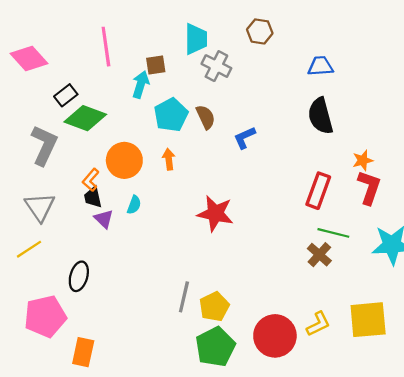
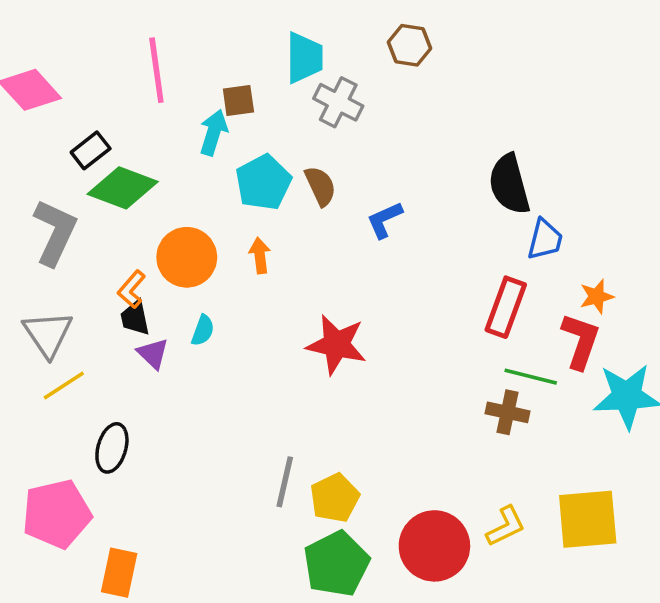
blue trapezoid: (320, 66) -> (545, 239), moved, turned 108
orange star: (363, 160) -> (597, 296), moved
red L-shape: (369, 187) -> (581, 341), moved
yellow line: (29, 249) -> (64, 386), moved
brown cross: (319, 255) -> (507, 412), turned -30

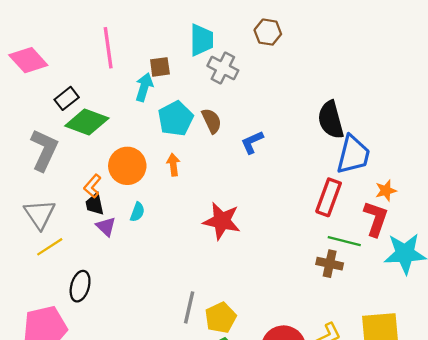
blue trapezoid: (545, 239) -> (353, 155), size x1.5

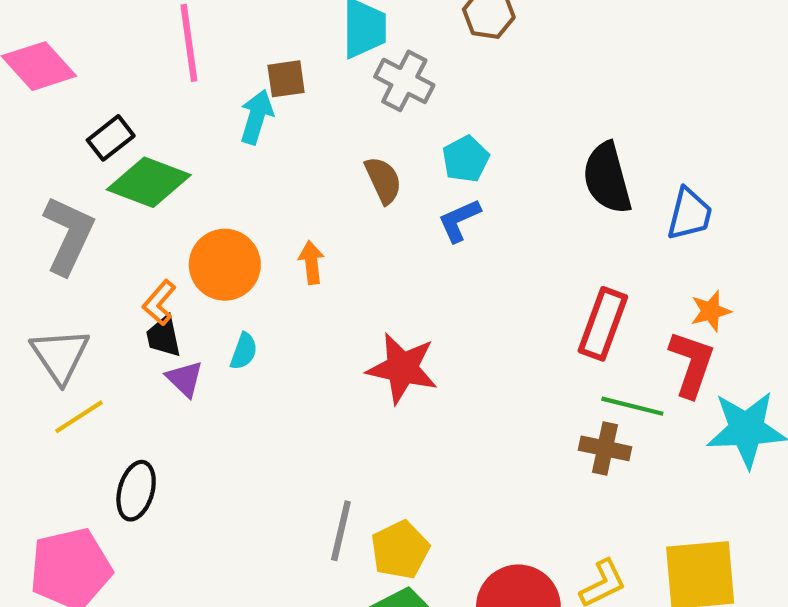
cyan pentagon: (176, 119) -> (466, 159), moved, size x0.7
blue trapezoid: (353, 155) -> (689, 214), moved, size x0.7

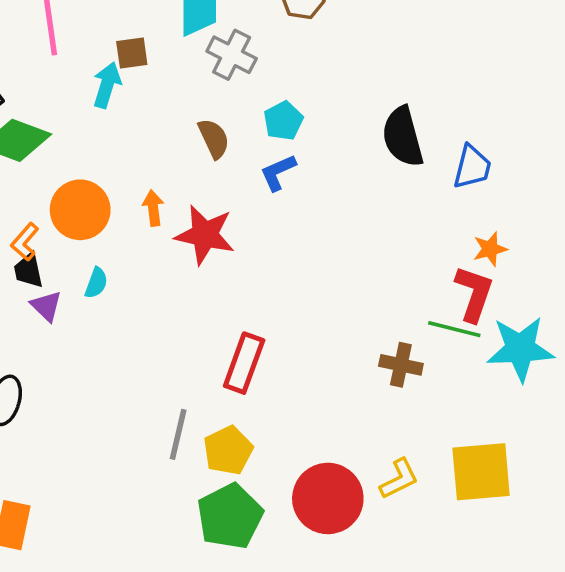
red rectangle: (603, 324) -> (244, 363), moved
red star: (402, 368) -> (205, 235), moved
green line: (632, 406) -> (454, 329), moved

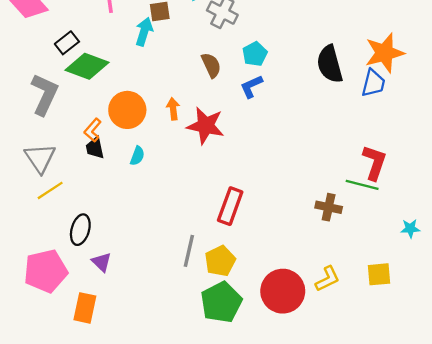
orange star: (490, 249) -> (385, 53), moved, size x1.8
purple triangle: (46, 306) -> (102, 262), moved
cyan star: (520, 349) -> (410, 228), moved, size x0.5
yellow square: (481, 472) -> (379, 274), size x0.6

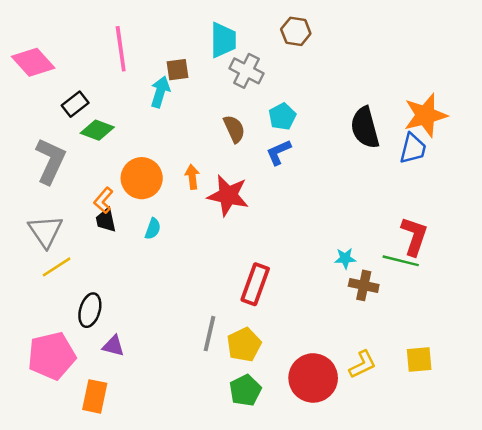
green diamond: (87, 66) -> (97, 130), size x0.7
cyan star: (410, 228) -> (345, 258), moved
purple triangle: (102, 262) -> (113, 346), turned -30
green pentagon: (221, 302) -> (245, 390), size x0.7

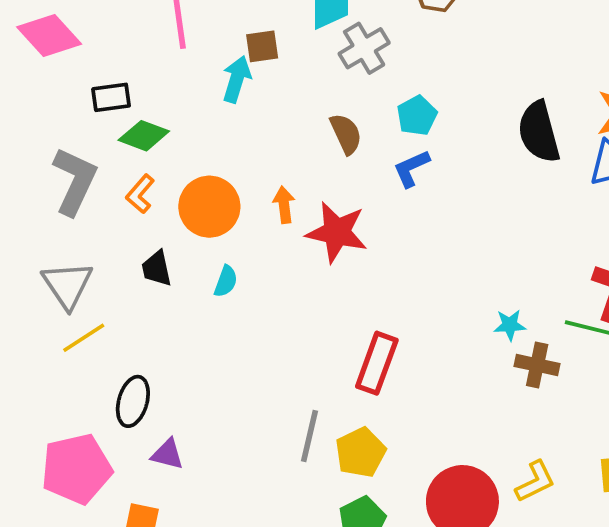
gray cross: (247, 71) -> (364, 48), turned 32
black rectangle: (75, 104) -> (111, 97), turned 30
orange L-shape: (103, 200) -> (140, 194), moved

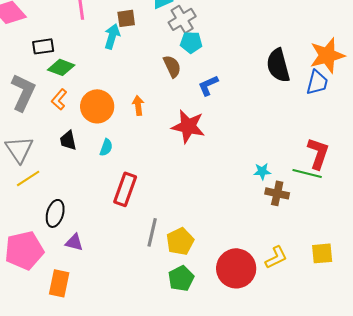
cyan pentagon: (417, 116) -> (191, 42), moved, turned 30
red star: (337, 232) -> (188, 126), moved
red rectangle: (377, 363) -> (125, 189), moved

